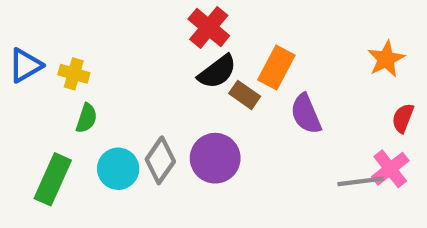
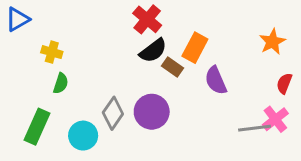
blue triangle: (25, 65) -> (18, 19), moved
cyan circle: (118, 169) -> (83, 136), moved

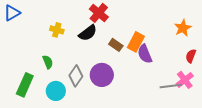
orange rectangle: (195, 48) -> (136, 42), moved
black semicircle: (153, 51) -> (88, 33), moved
yellow cross: (52, 52) -> (57, 30), moved
green semicircle: (61, 83) -> (48, 62), moved, turned -40

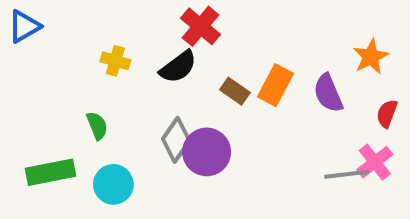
purple semicircle: (145, 54) -> (328, 93), moved
gray diamond: (76, 76) -> (176, 140), moved
green rectangle: (25, 85) -> (51, 172), turned 55

